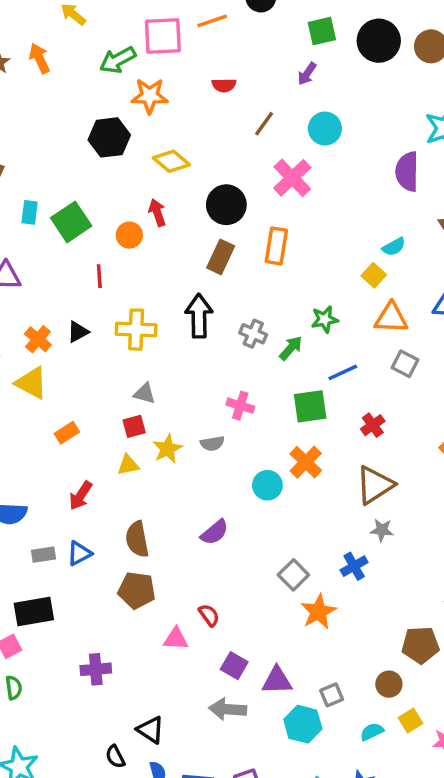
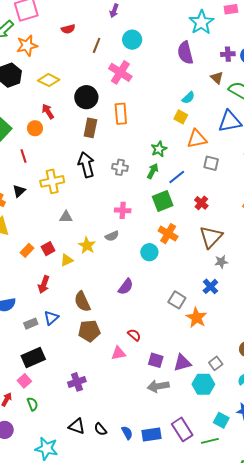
green arrow: (291, 348) -> (153, 171), moved
red square: (134, 426) -> (48, 249), moved
black triangle: (151, 730) -> (77, 426), moved

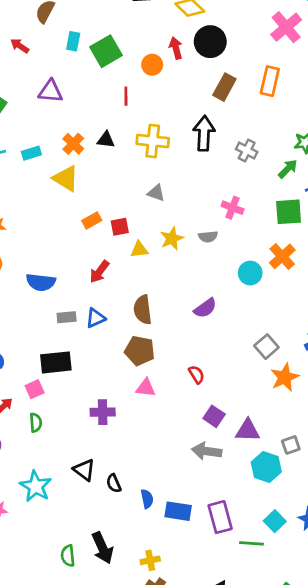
black circle: (86, 97) -> (210, 42), moved
black triangle: (19, 191) -> (106, 140), turned 32
pink triangle: (118, 353) -> (146, 388), moved

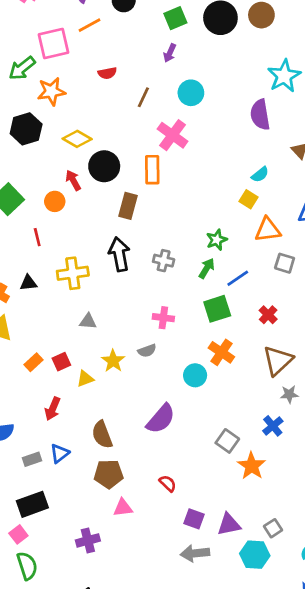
orange rectangle: (270, 81) -> (152, 170), moved
purple semicircle: (205, 308) -> (161, 419), size x1.4
green semicircle: (36, 423) -> (27, 566), size x1.5

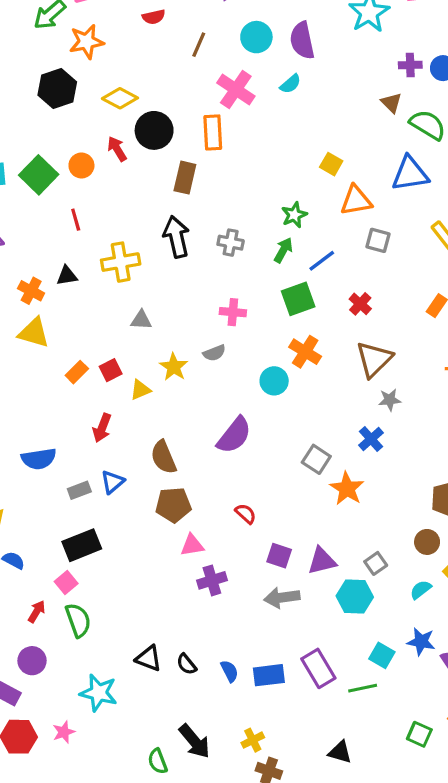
purple semicircle: (260, 115) -> (302, 40), moved
cyan semicircle: (260, 174) -> (290, 84), moved
orange circle: (55, 201) -> (81, 166), moved
purple cross: (88, 540) -> (212, 580), moved

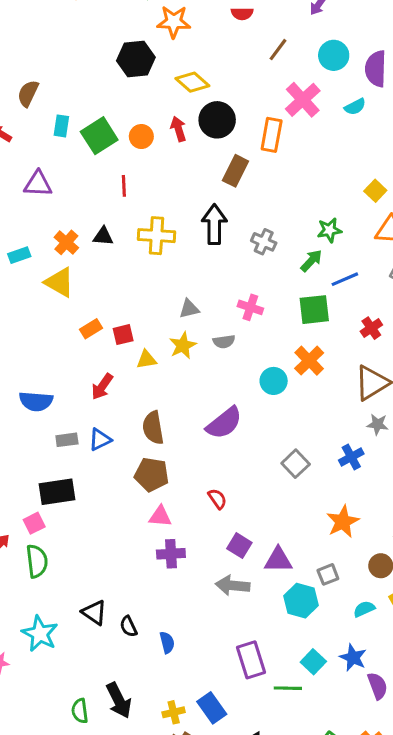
gray triangle: (141, 320) -> (189, 309), moved, turned -30
orange star: (347, 489) -> (343, 522), moved
blue rectangle: (269, 675) -> (212, 708), moved, turned 48

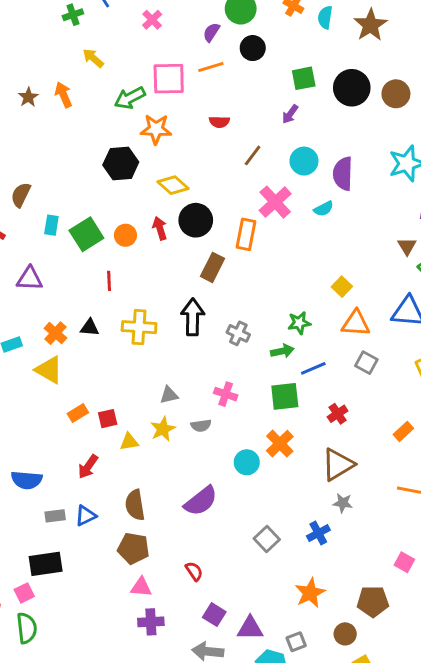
green arrow: (311, 261) -> (282, 351), turned 35

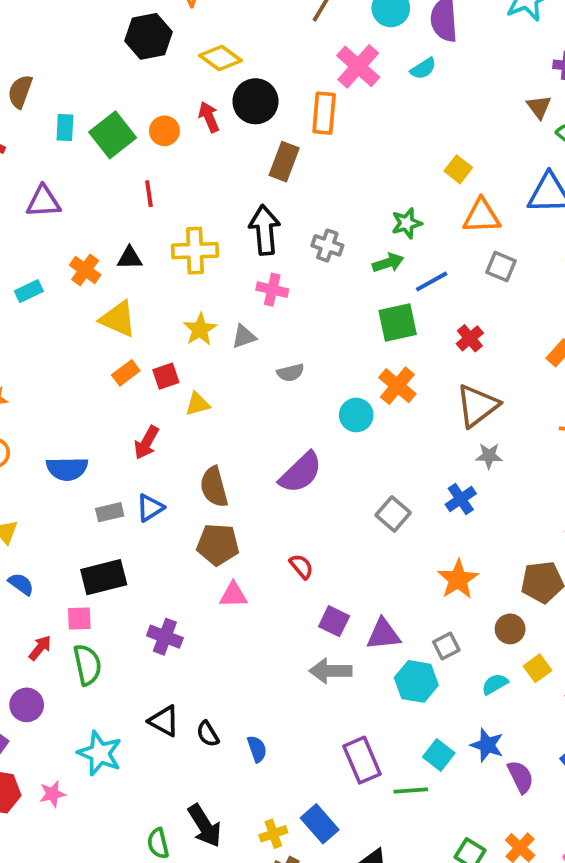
yellow triangle: (49, 370) -> (118, 319), moved
pink cross: (226, 394) -> (272, 290), moved
yellow star: (163, 429) -> (200, 329), moved
pink square: (24, 593) -> (79, 619), turned 30
purple cross: (151, 622) -> (165, 637), moved, turned 30

